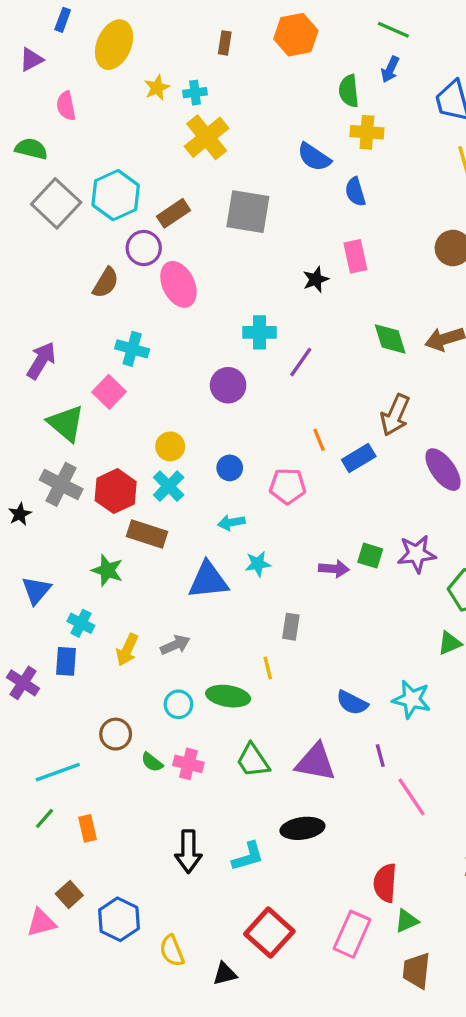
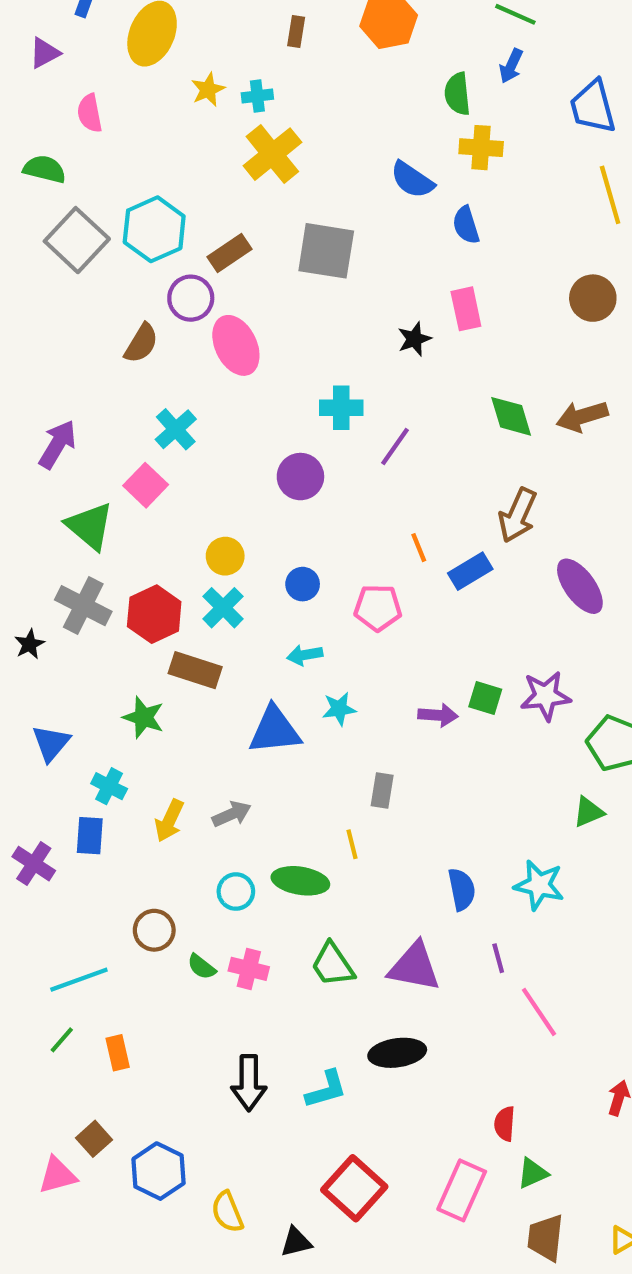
cyan cross: (132, 349) -> (176, 429), turned 32
blue semicircle: (352, 703) -> (462, 889), turned -128
red semicircle: (385, 883) -> (505, 1124), size x0.7

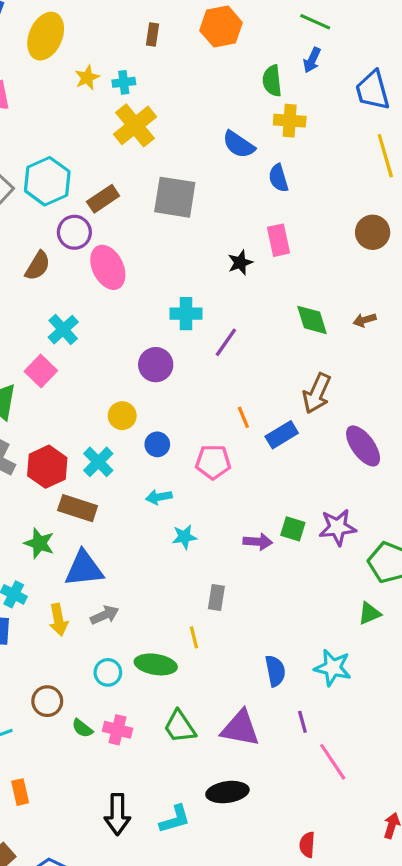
brown arrow: (582, 416) -> (365, 320), size x0.6
yellow circle: (225, 556) -> (122, 416), moved
blue triangle: (275, 730) -> (84, 569), moved
yellow arrow: (169, 821) -> (58, 620), turned -36

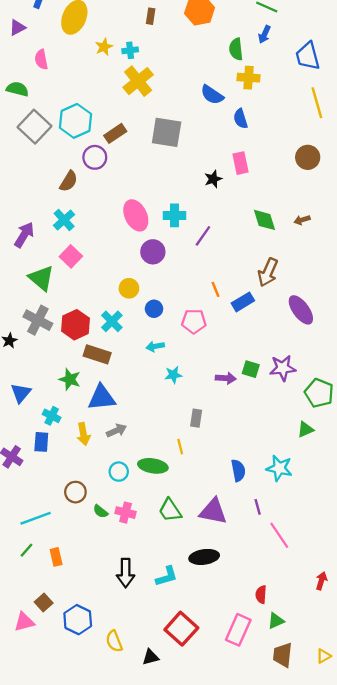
pink ellipse: (108, 267) -> (136, 215), moved
cyan cross: (63, 330) -> (64, 220), moved

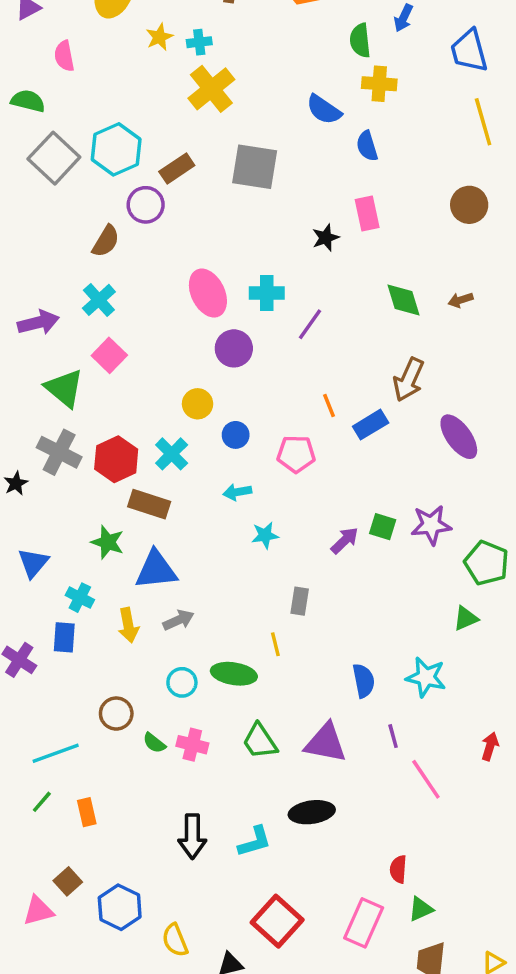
purple arrow: (24, 235) -> (38, 322), turned 45
purple arrow: (226, 378) -> (345, 540), turned -48
red arrow: (321, 581) -> (490, 746), moved

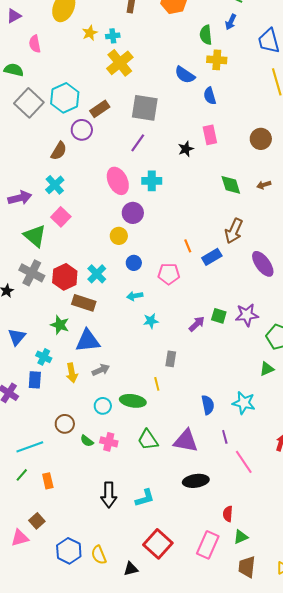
brown circle: (469, 205) -> (261, 139), moved
purple line: (310, 324) -> (138, 143), moved
yellow circle: (198, 404) -> (119, 236), moved
black ellipse: (312, 812) -> (196, 481), moved
blue hexagon: (120, 907) -> (69, 551), moved

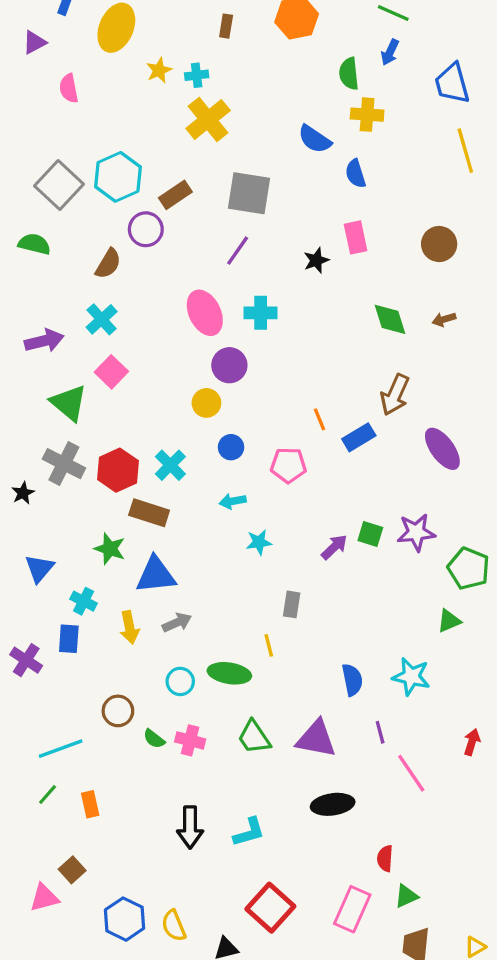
green semicircle: (14, 70) -> (34, 244), moved

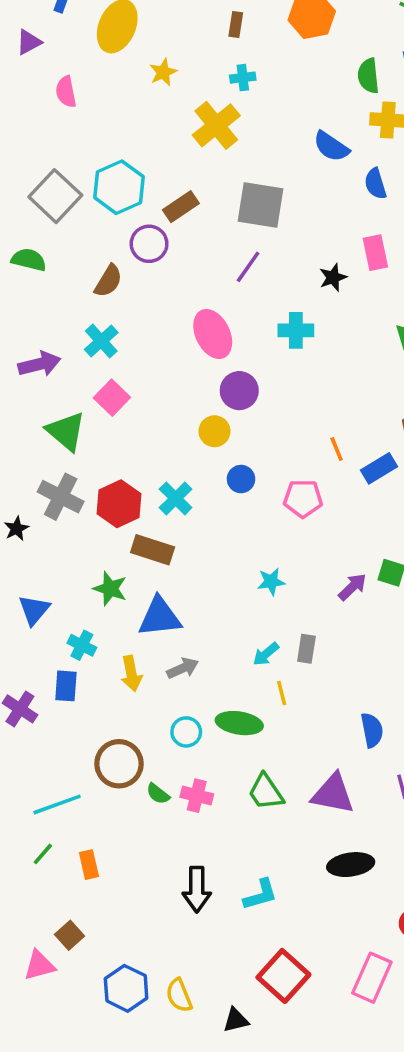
cyan cross: (197, 75) -> (243, 78), moved
cyan cross: (261, 313) -> (296, 330), moved
cyan arrow: (233, 501) -> (266, 654), moved, turned -30
brown circle: (118, 711) -> (119, 764), size x1.4

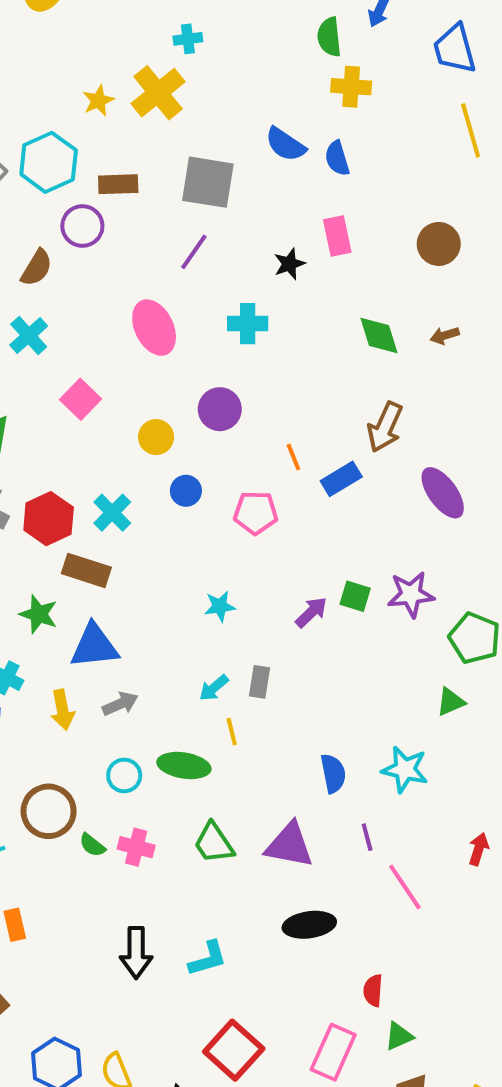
yellow star: (163, 72) -> (98, 101), moved
blue semicircle: (331, 147) -> (285, 144), moved
brown rectangle: (181, 207) -> (118, 184), turned 32
purple circle: (239, 391) -> (220, 409), moved
pink square: (112, 398) -> (80, 399), moved

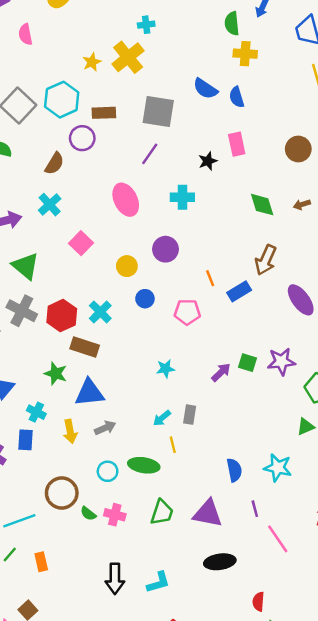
green trapezoid: (214, 843) -> (162, 512), turned -128

